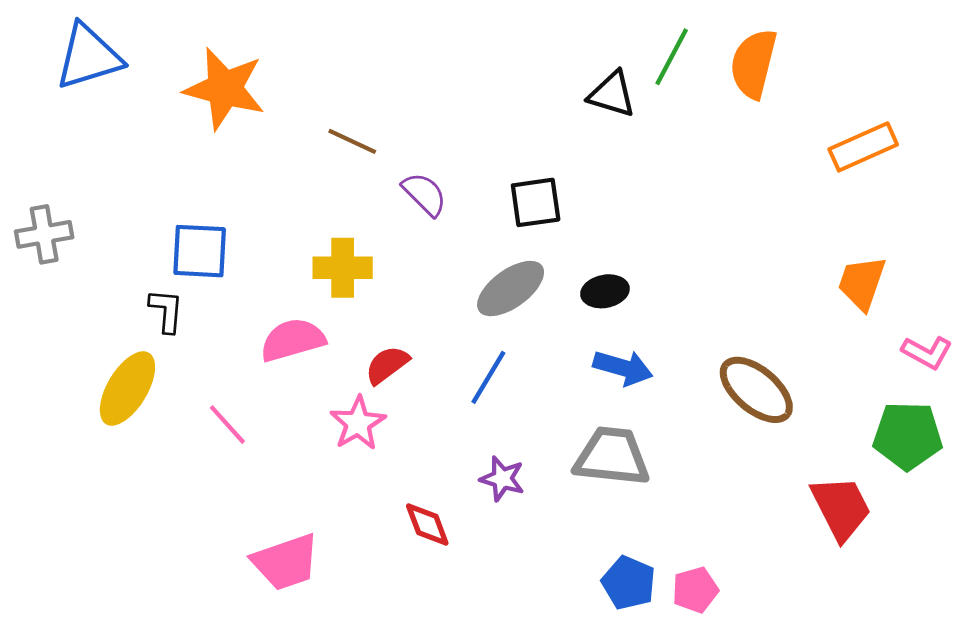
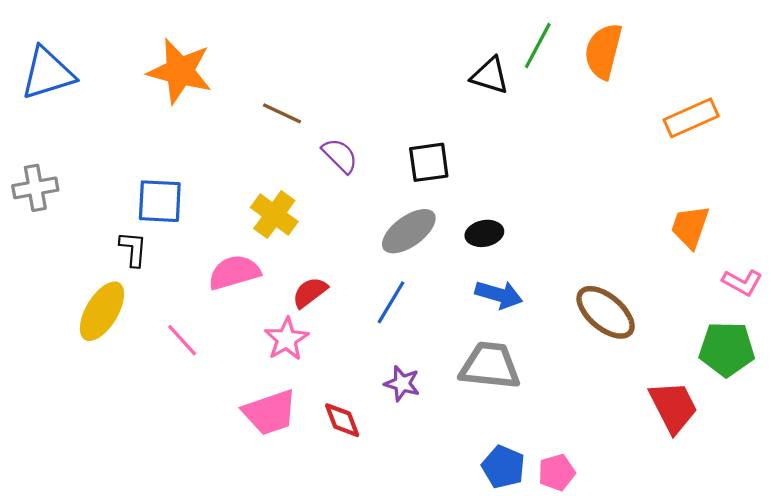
blue triangle: (89, 57) -> (48, 73), moved
yellow cross: (343, 268) -> (274, 215), turned 36
pink trapezoid: (286, 562) -> (270, 412), moved

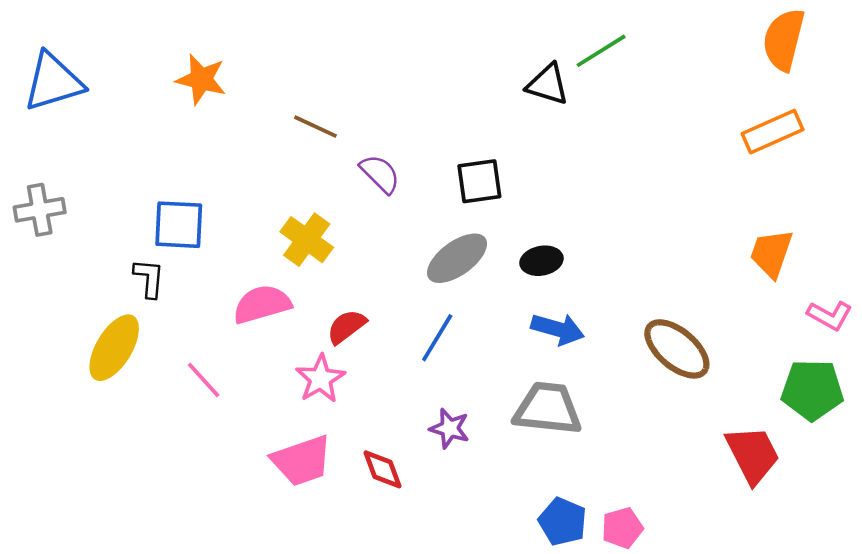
green line: (538, 46) -> (601, 51), turned 30
orange semicircle: (603, 51) -> (784, 40), moved
orange star: (180, 71) -> (201, 79), size x0.7

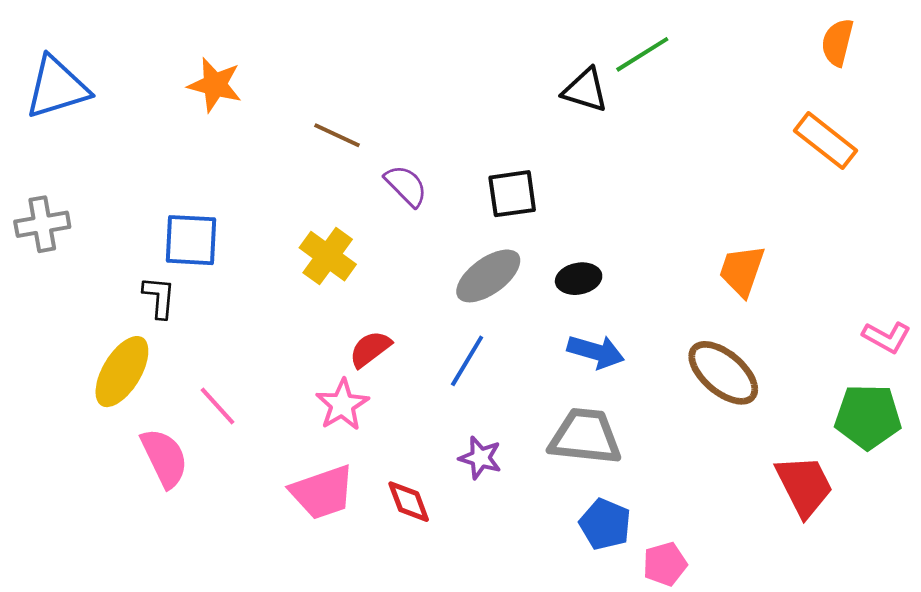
orange semicircle: (784, 40) -> (837, 42), size x0.7
orange rectangle: (773, 132) -> (825, 141), turned 62
orange trapezoid: (771, 253) -> (742, 271), moved
pink semicircle: (262, 304) -> (164, 458), moved, turned 80
blue pentagon: (563, 522) -> (605, 524), moved

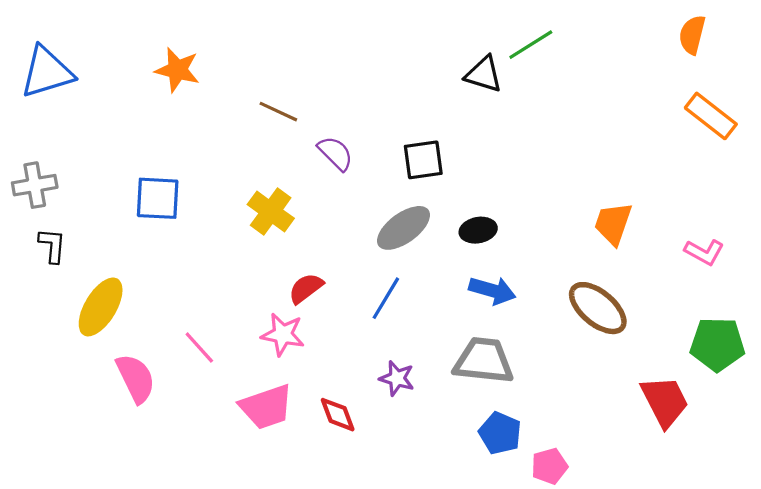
orange rectangle: (825, 141) -> (711, 116), moved
black L-shape: (159, 297) -> (52, 245), moved
pink L-shape: (887, 337) -> (704, 252), moved
pink star: (342, 405) -> (283, 334), turned -30
pink line: (218, 406) -> (199, 348), moved

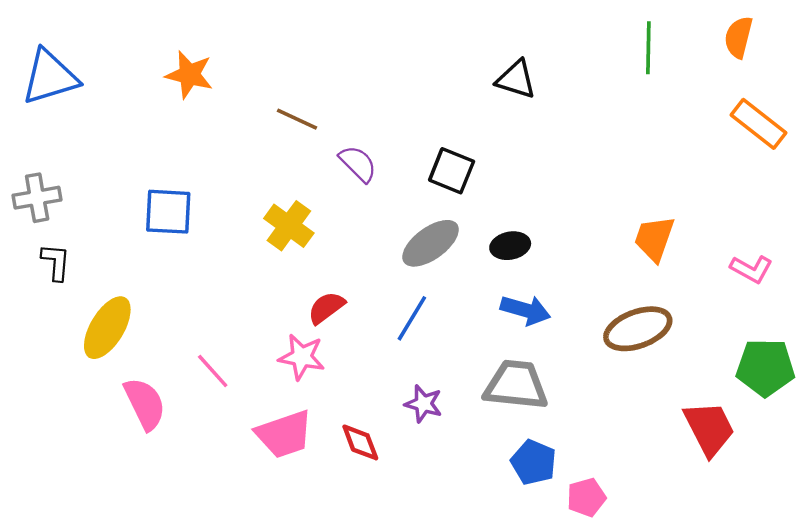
green line: (531, 45) -> (648, 48), moved, turned -57
black square: (423, 160) -> (452, 171), turned 30
brown ellipse: (598, 308) -> (638, 329), turned -60

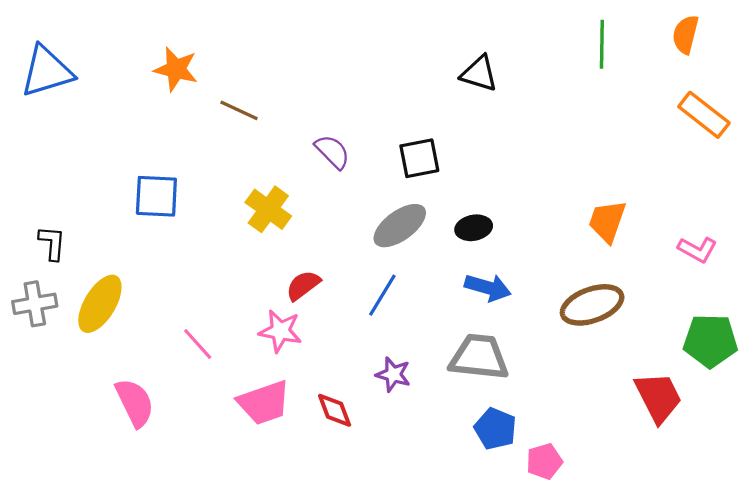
brown line: (297, 119) -> (239, 110), moved
black square: (452, 171) -> (419, 158), turned -33
gray cross: (37, 198) -> (35, 304), moved
pink semicircle: (145, 404) -> (135, 403), moved

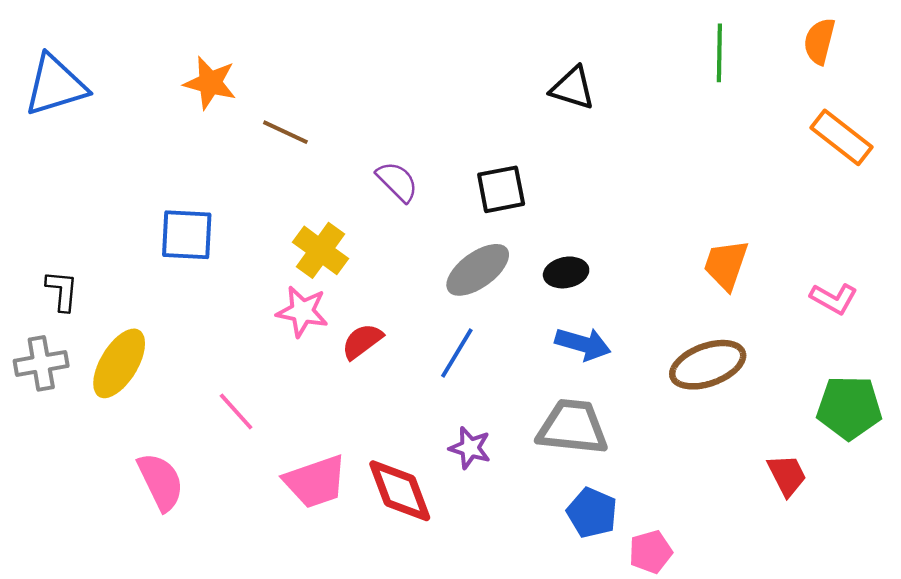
pink star: (280, 331) -> (302, 311), moved
red trapezoid: (658, 397) -> (787, 475), size x0.7
red diamond: (335, 410) -> (400, 491), size x1.5

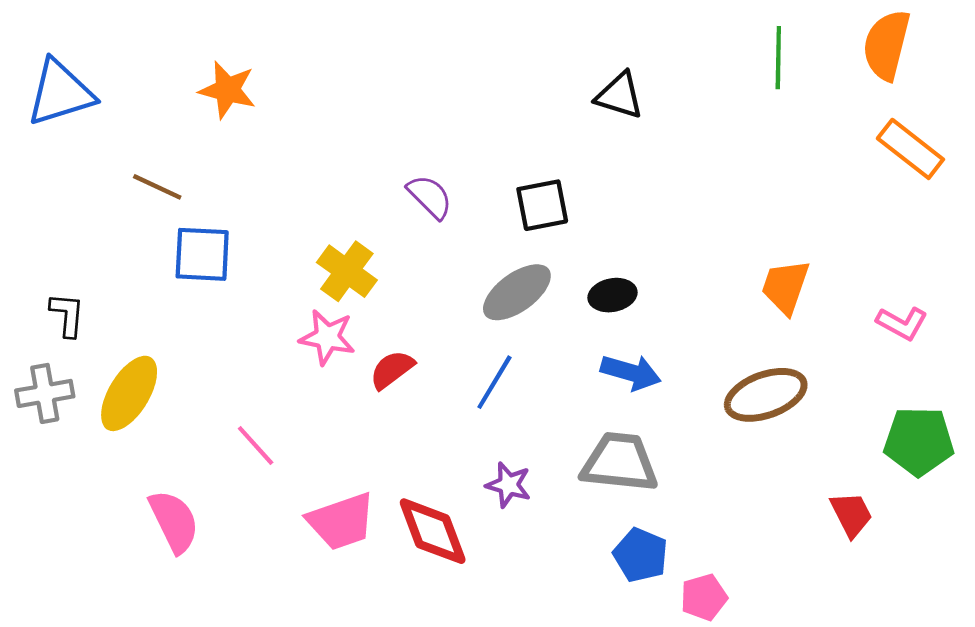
orange semicircle: (819, 41) -> (887, 45), size x1.4
brown line: (285, 132) -> (157, 187), moved

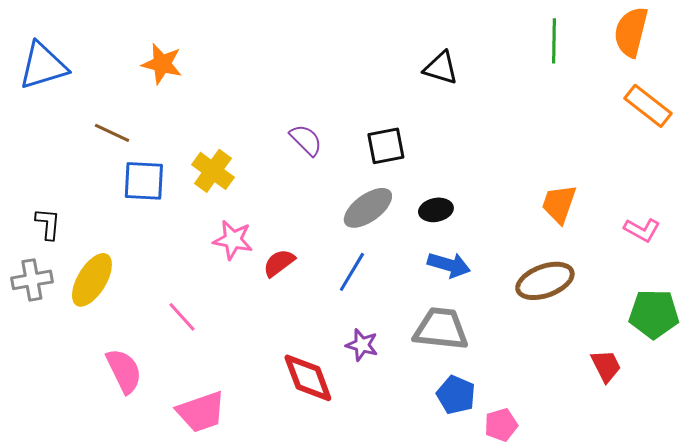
yellow cross: (347, 271) -> (213, 171), moved
pink trapezoid: (341, 521) -> (201, 412), moved

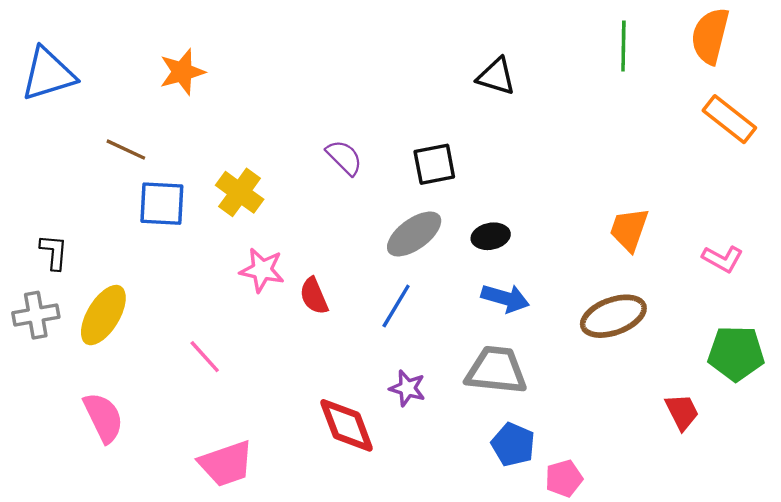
orange star: (162, 64) -> (182, 72), turned -30
red semicircle: (279, 263) -> (314, 296), turned -76
pink semicircle: (124, 371) -> (103, 418), moved

